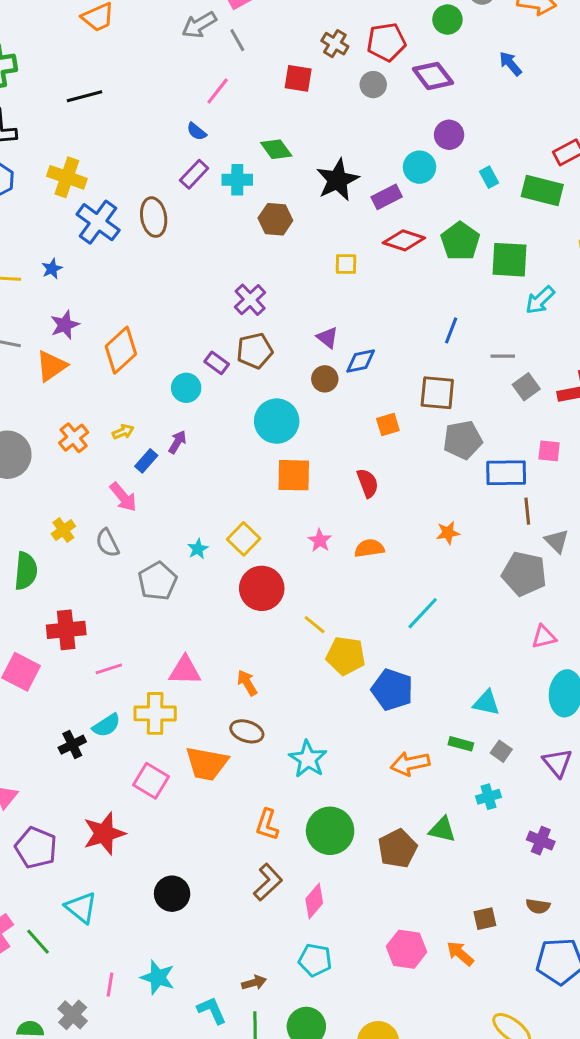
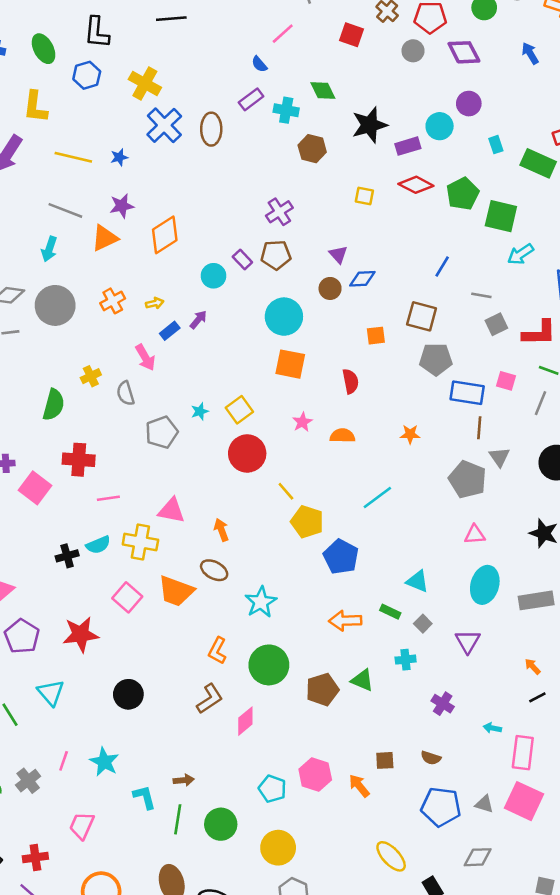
cyan pentagon: (315, 960) -> (272, 789), moved

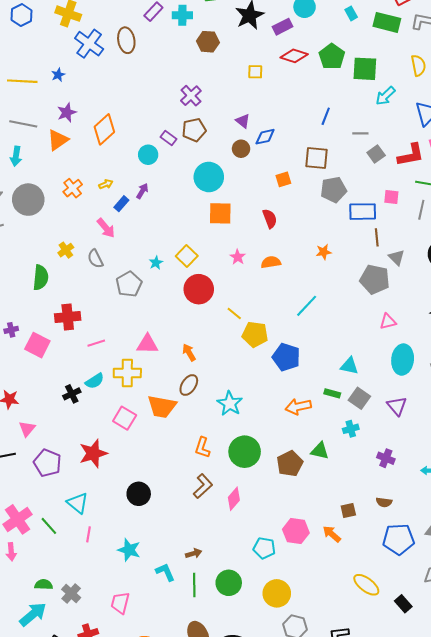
brown ellipse: (214, 570) -> (189, 385), turned -75
gray square: (423, 624) -> (359, 398), size x1.5
pink line: (64, 761) -> (89, 534), moved
gray cross: (28, 781) -> (71, 593), moved

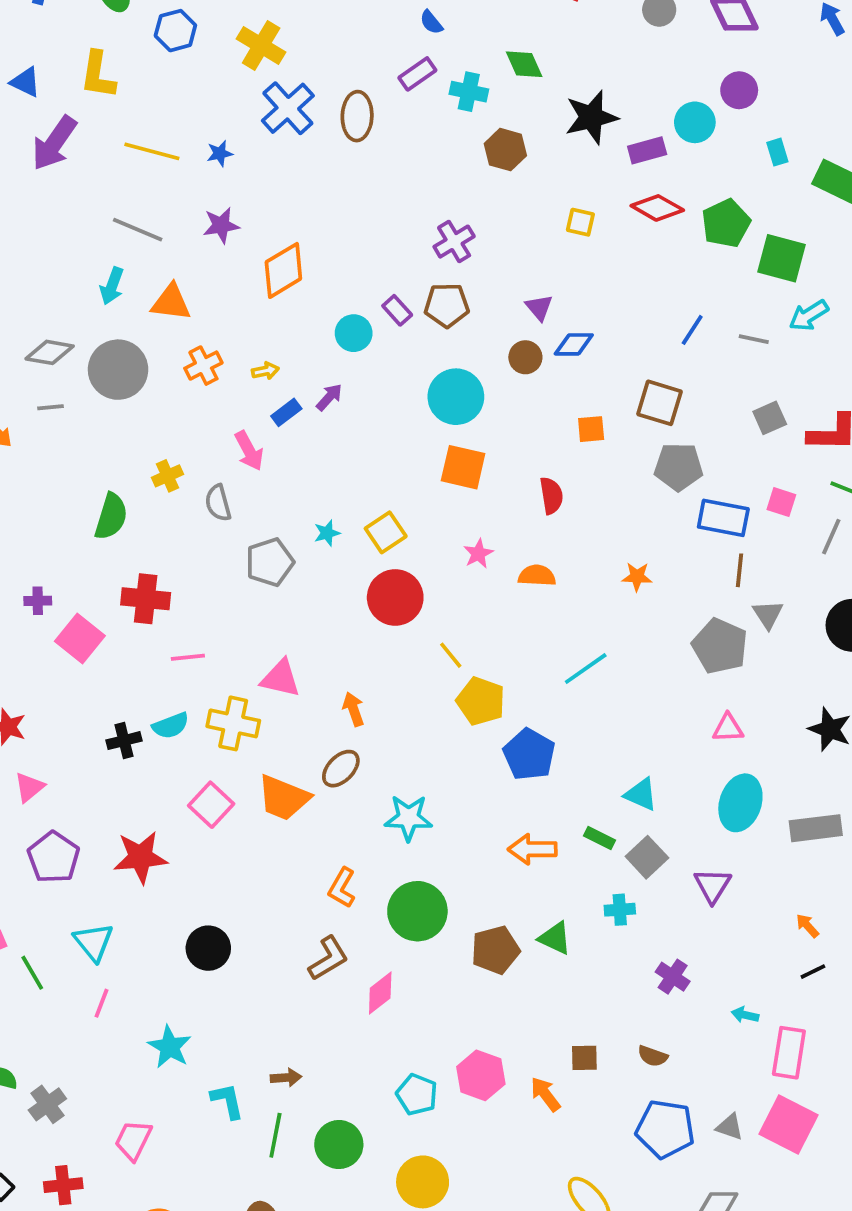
gray line: (360, 133) -> (754, 339), moved
orange triangle: (58, 140) -> (171, 302), moved, turned 30
cyan star: (230, 404) -> (408, 818), turned 30

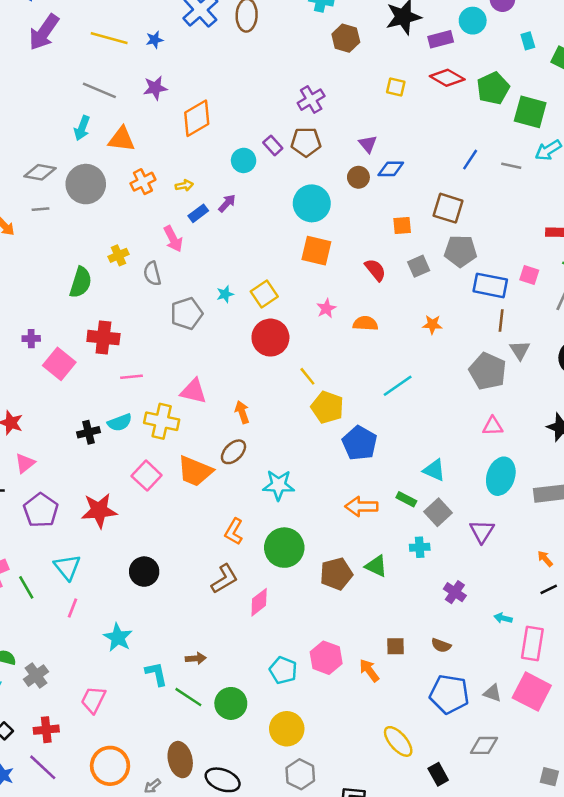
gray square: (770, 418) -> (419, 266), moved
red semicircle: (551, 496) -> (375, 270), turned -30
green line: (275, 1135) -> (188, 697), turned -68

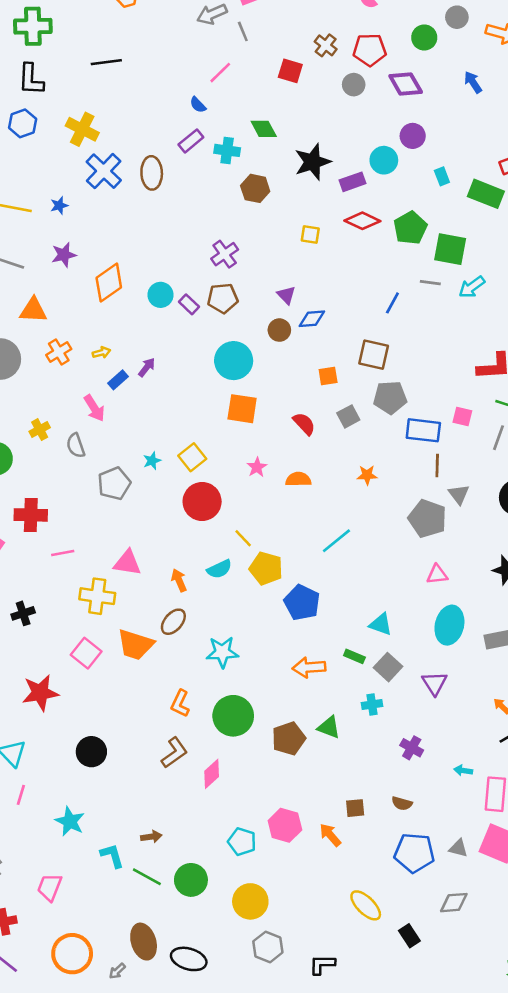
cyan circle: (244, 160) -> (161, 295), moved
gray line: (511, 166) -> (430, 283), moved
cyan semicircle: (120, 423) -> (219, 569), moved

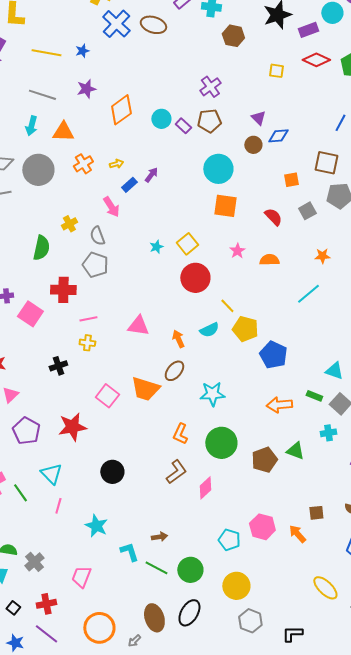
brown ellipse: (152, 173) -> (153, 25), turned -70
gray pentagon: (114, 484) -> (95, 265), moved, turned -30
cyan line: (336, 541) -> (308, 294), moved
yellow cross: (97, 596) -> (87, 343), moved, size x0.6
black ellipse: (189, 959) -> (189, 613), moved, turned -76

